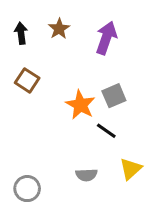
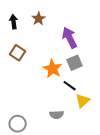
purple arrow: (106, 38) -> (70, 38), moved, turned -45
yellow triangle: (131, 169) -> (83, 101), moved

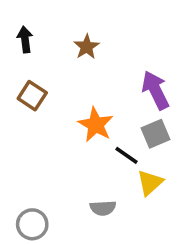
brown star: (39, 19) -> (87, 47), moved
purple arrow: (70, 38) -> (155, 90), moved
gray square: (75, 63) -> (155, 134), moved

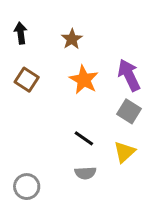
orange star: (96, 125) -> (84, 80), moved
gray square: (155, 134) -> (129, 111), turned -35
black line: (126, 155) -> (84, 138), moved

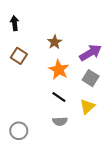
brown star: (72, 39) -> (55, 42), moved
purple arrow: (129, 75) -> (91, 53), turned 85
orange star: (84, 80) -> (59, 70), moved

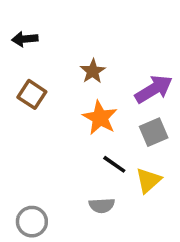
black arrow: (15, 23) -> (25, 39), turned -88
gray square: (91, 78) -> (154, 132), turned 35
black line: (59, 97) -> (114, 164), moved

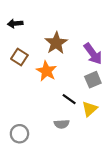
brown star: (93, 71) -> (56, 43), size x1.5
purple arrow: (154, 89) -> (93, 54), turned 85
orange star: (100, 118) -> (46, 71), moved

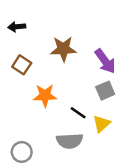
brown star: (56, 43) -> (63, 49), turned 30
orange star: (46, 71) -> (45, 96), moved, turned -30
gray semicircle: (62, 124) -> (70, 141), size x1.5

